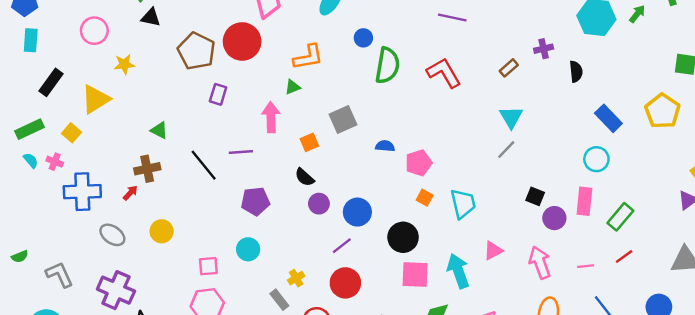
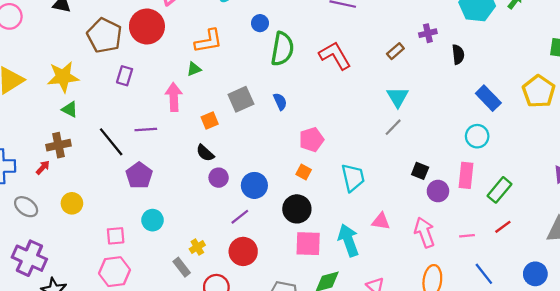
yellow star: (124, 64) -> (63, 77), moved, size x1.6
blue semicircle: (385, 146) -> (280, 101), moved, turned 60
orange square: (425, 198) -> (304, 172), moved
purple pentagon: (255, 201) -> (139, 175), moved, turned -30
pink triangle: (493, 250) -> (381, 221), turned 36

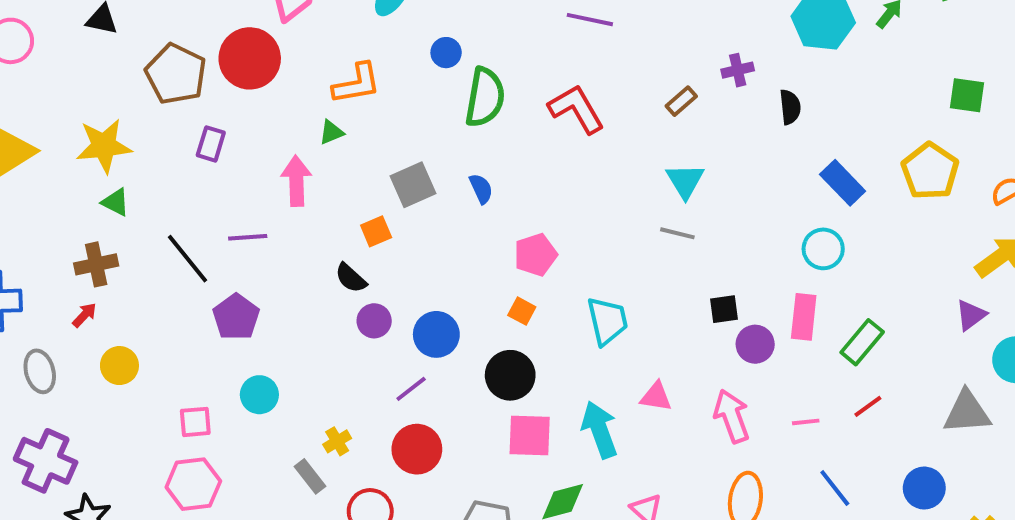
orange square: (210, 121) -> (376, 231), moved
gray line: (393, 127) -> (677, 233), turned 60
red arrow: (43, 168) -> (84, 315), moved
black square: (420, 171) -> (724, 309), turned -30
gray ellipse: (26, 207) -> (40, 371), turned 40

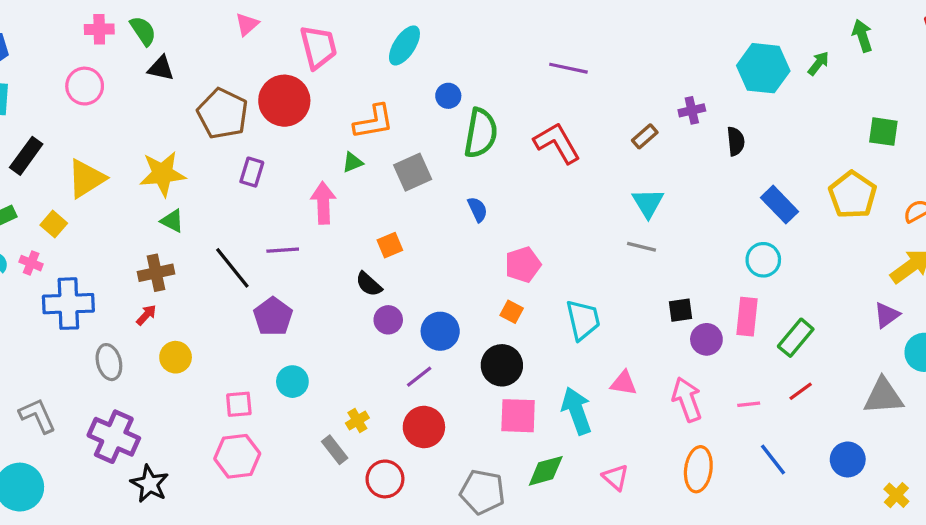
gray square: (413, 185) -> (413, 172), moved

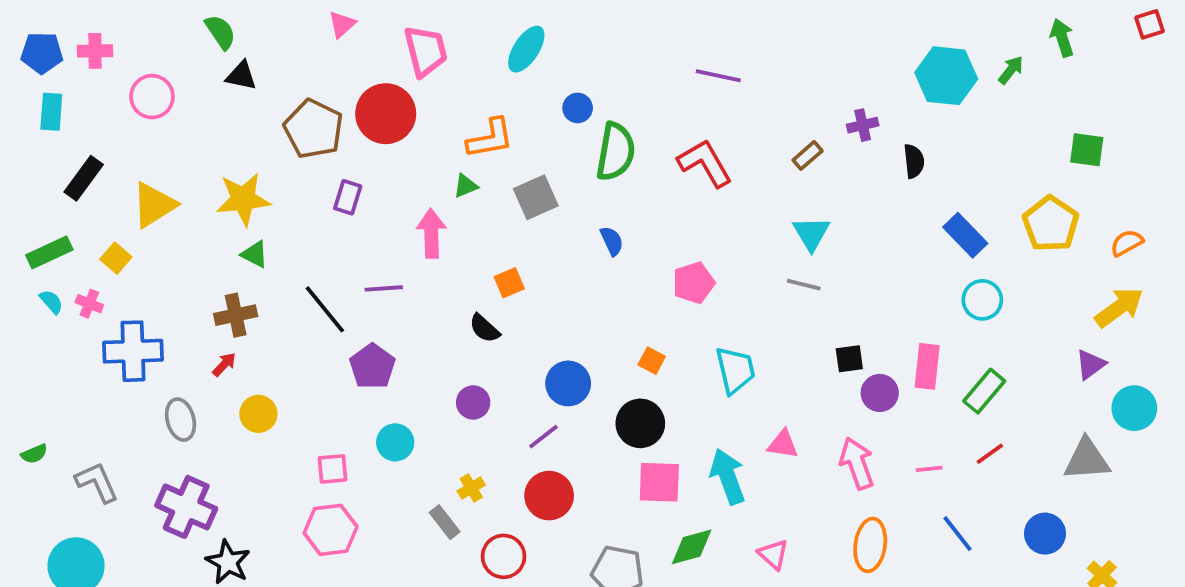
pink cross: (99, 29) -> (95, 51), moved
cyan circle: (763, 260) -> (982, 300), moved
pink pentagon: (523, 265) -> (694, 283), moved
purple circle: (388, 320) -> (473, 402), moved

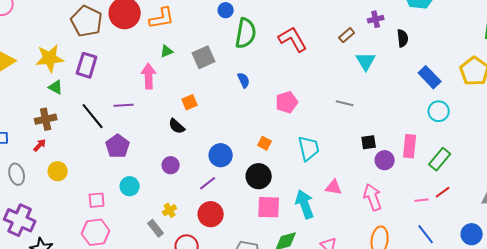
orange L-shape: (490, 138) -> (162, 18), moved
purple rectangle: (348, 197) -> (87, 65), moved, size x1.4
cyan triangle: (811, 233) -> (366, 61), moved
pink line: (929, 469) -> (422, 200), moved

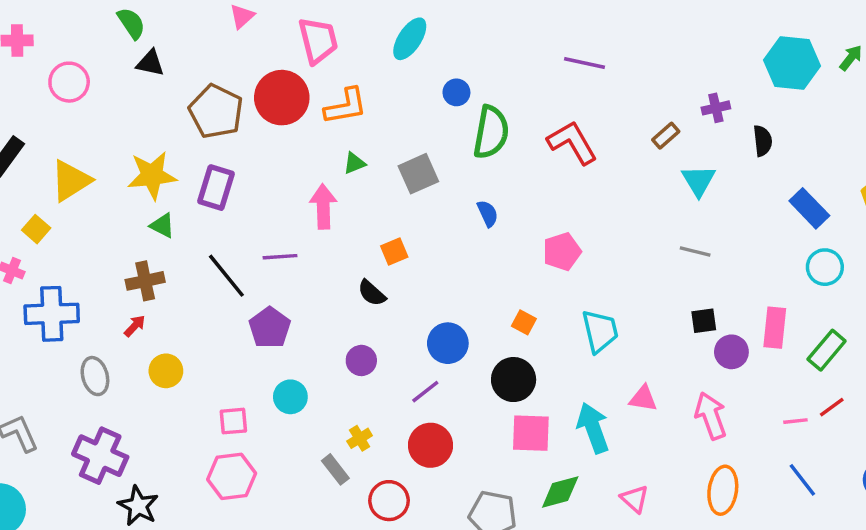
gray line: (345, 103) -> (695, 252), moved

